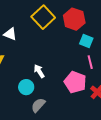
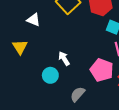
gray semicircle: (38, 105) -> (78, 94), moved

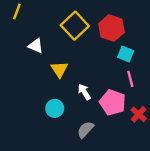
yellow triangle: (20, 47) -> (59, 69), moved
white arrow: (64, 59) -> (84, 92), moved

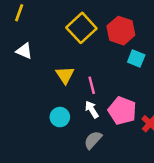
white triangle: (36, 46) -> (24, 51), moved
pink line: (130, 79) -> (92, 85), moved
white arrow: (84, 92) -> (92, 109), moved

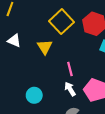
yellow triangle: (65, 75) -> (45, 47), moved
cyan circle: (60, 117) -> (34, 95), moved

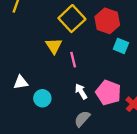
white triangle: (14, 41) -> (21, 82), moved, turned -32
pink line: (70, 69) -> (73, 60), moved

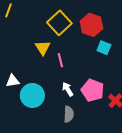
cyan circle: (42, 98) -> (32, 95), size x1.5
gray semicircle: (82, 119) -> (69, 114), turned 140

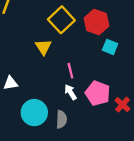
pink line: (60, 60) -> (70, 71), moved
cyan circle: (32, 95) -> (34, 113), moved
gray semicircle: (69, 114) -> (61, 119), moved

